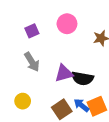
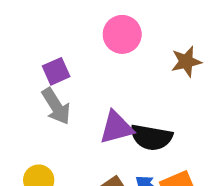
purple square: (32, 31) -> (56, 71), moved

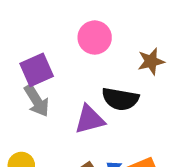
purple square: (56, 71) -> (37, 70), size x1.4
black semicircle: (151, 137) -> (120, 99), moved

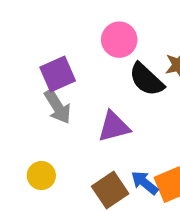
black semicircle: (120, 99) -> (146, 80), moved, turned 33

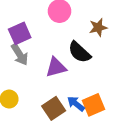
black semicircle: (146, 80) -> (79, 52), moved

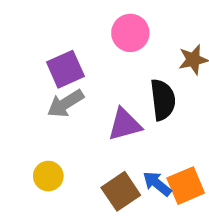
black semicircle: (79, 52) -> (163, 100), turned -140
gray arrow: (20, 54) -> (65, 104), turned 90

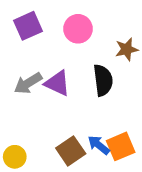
purple square: (65, 69) -> (28, 26), moved
purple triangle: (125, 125) -> (57, 83), moved, turned 40
yellow circle: (48, 176) -> (15, 157), moved

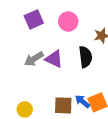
brown square: (71, 151) -> (63, 105), turned 36

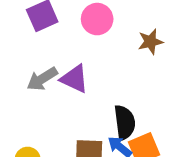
black semicircle: (85, 57) -> (125, 123), moved

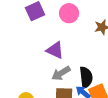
gray arrow: (42, 79) -> (61, 73), moved

